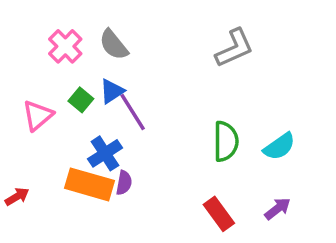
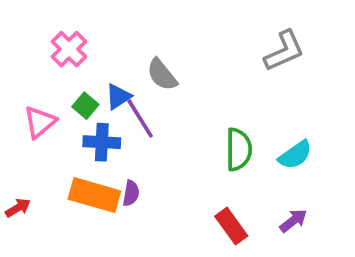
gray semicircle: (114, 45) -> (162, 75), moved
gray L-shape: (234, 48) -> (284, 51), moved
blue cross: (105, 153) -> (102, 142), moved, turned 36

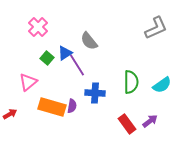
pink triangle: (40, 122) -> (28, 82), moved
blue cross: (102, 142) -> (95, 93), moved
purple arrow: (293, 221) -> (150, 121), moved

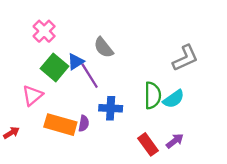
gray L-shape: (156, 28) -> (185, 58), moved
green square: (47, 58) -> (55, 67), size x1.6
cyan semicircle: (162, 85) -> (174, 99), moved

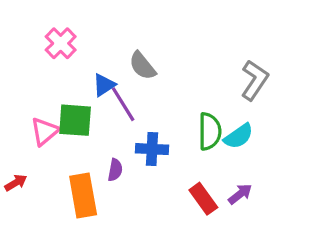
gray L-shape: (185, 58) -> (255, 80), turned -32
green square: (55, 67) -> (75, 120), moved, turned -36
orange rectangle: (60, 125) -> (83, 196), moved, turned 64

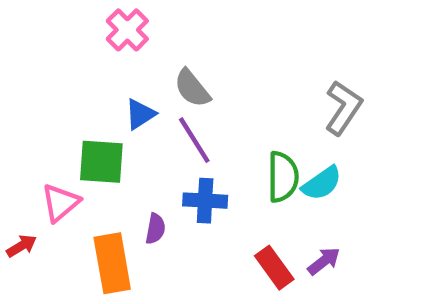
pink cross: (61, 43) -> (127, 30), moved
purple line: (123, 104) -> (194, 140), moved
pink triangle: (45, 131) -> (60, 203), moved

